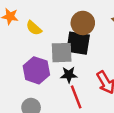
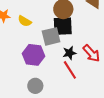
black star: (69, 75) -> (69, 53), moved

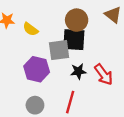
red line: (70, 70) -> (70, 102), moved, turned 42

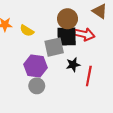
red arrow: (104, 75) -> (84, 34), moved, turned -36
red line: (70, 102) -> (89, 76), moved
gray circle: (35, 105) -> (37, 86), moved

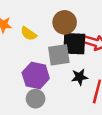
brown circle: (67, 19) -> (65, 22), moved

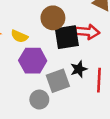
gray square: (59, 55) -> (58, 81), moved
purple hexagon: (36, 75) -> (33, 61), moved

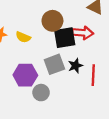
purple hexagon: (33, 61) -> (25, 75), moved
gray square: (58, 81) -> (54, 64), moved

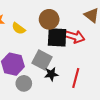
gray square: (54, 64) -> (42, 60), turned 36
black star: (75, 66) -> (51, 74), moved

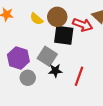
yellow semicircle: (19, 28) -> (37, 19), moved
red arrow: (75, 37) -> (83, 25), moved

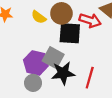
purple hexagon: (18, 58) -> (36, 63), moved
black star: (55, 71) -> (63, 73), size x1.5

